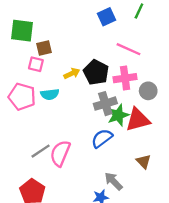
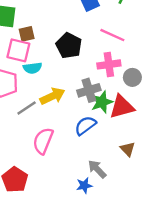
pink square: (36, 64) -> (18, 50), size x1.5
black pentagon: (96, 72) -> (69, 46), moved
yellow arrow: (72, 73) -> (52, 96), moved, size x1.5
cyan semicircle: (50, 94) -> (32, 68), moved
gray line: (41, 151) -> (27, 108), moved

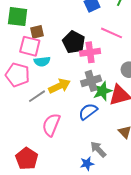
pink cross: (109, 64) -> (90, 52), moved

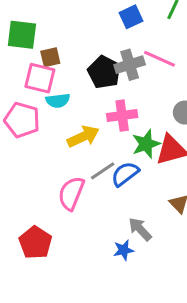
pink cross: (90, 52) -> (122, 116), moved
gray cross: (91, 81) -> (130, 65), moved
gray line: (37, 96) -> (103, 171), moved

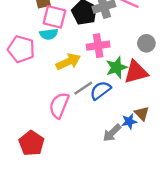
pink square: (40, 78) -> (54, 17), moved
gray arrow: (140, 229) -> (112, 133), turned -90
blue star: (124, 250) -> (129, 121), moved

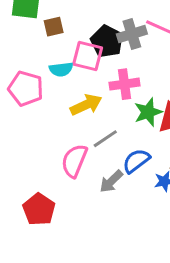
pink square: (54, 17) -> (88, 56), moved
blue semicircle: (100, 90) -> (136, 161), moved
gray arrow: (112, 133) -> (111, 181), moved

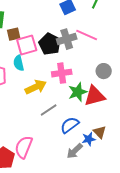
pink square: (88, 56) -> (27, 45), moved, turned -30
cyan semicircle: (61, 69) -> (19, 63), turned 84
pink semicircle: (74, 161) -> (24, 147), moved
gray arrow: (111, 181) -> (75, 151), moved

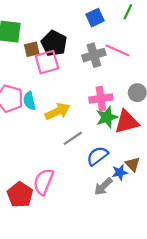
black pentagon: (50, 44) -> (54, 43), moved
cyan semicircle: (19, 63) -> (29, 101), moved
pink cross: (62, 73) -> (101, 98), moved

